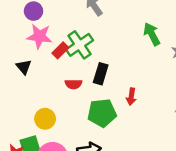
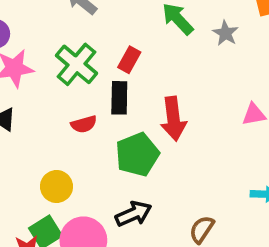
red rectangle: (60, 50) -> (129, 60), moved
red arrow: (131, 97) -> (173, 119), size x1.6

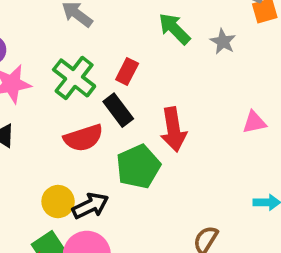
black rectangle: (119, 98) -> (118, 110), turned -36
red semicircle: (84, 124) -> (83, 138), size x1.5
black arrow: (134, 214) -> (90, 206), moved

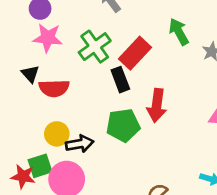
red rectangle: (127, 71) -> (135, 53), size x1.6
red semicircle: (83, 138) -> (54, 88), moved

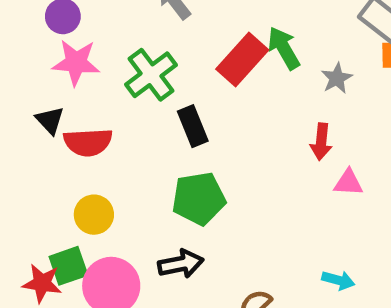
red rectangle: (135, 53) -> (242, 60), moved
red arrow: (157, 105) -> (321, 142), moved, size x0.7
black arrow: (80, 144) -> (181, 264), moved

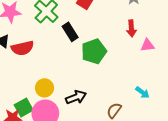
green pentagon: (199, 199) -> (94, 51), moved
yellow circle: (94, 215) -> (45, 88), moved
cyan arrow: (338, 280) -> (142, 92), moved, turned 32

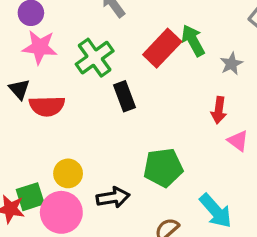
pink triangle: (147, 45) -> (238, 141), turned 32
green pentagon: (94, 51) -> (163, 168), moved
cyan arrow: (142, 92) -> (216, 211), size x1.6

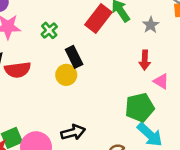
green cross: (95, 58) -> (49, 30), size x0.6
green pentagon: (163, 168) -> (140, 108), moved
yellow circle: (68, 173) -> (66, 75), moved

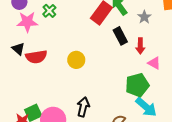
green cross: (49, 30) -> (49, 11), moved
black rectangle: (74, 57) -> (120, 36), moved
black arrow: (73, 132) -> (83, 107), turned -60

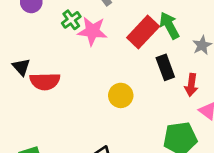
pink star: (27, 22) -> (92, 31), moved
yellow circle: (76, 60) -> (121, 95), moved

